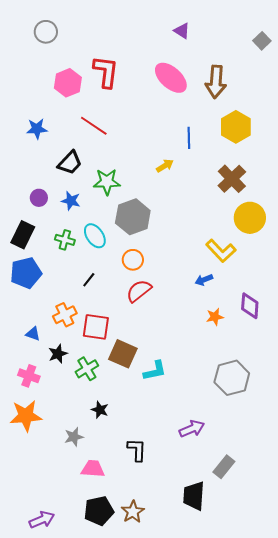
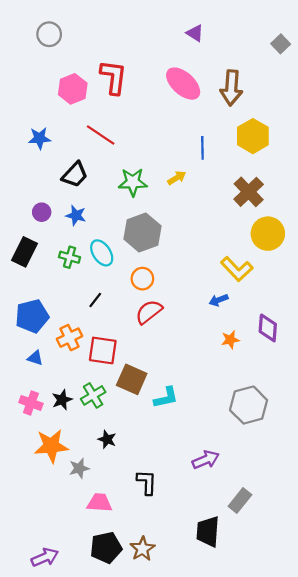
green star: (107, 182) -> (133, 182), moved
blue pentagon: (26, 273) -> (32, 316), moved
black star: (58, 354) -> (62, 400), moved
orange star: (26, 416) -> (51, 446), moved

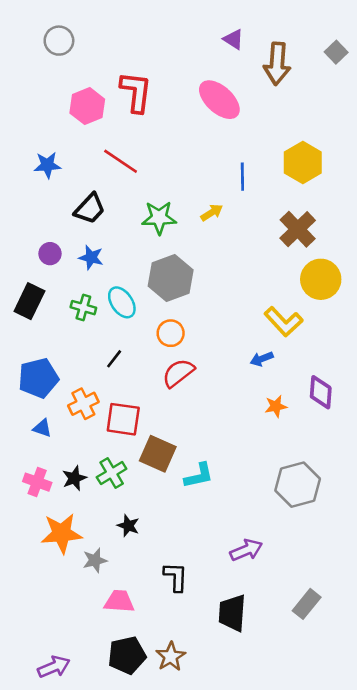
brown arrow: (231, 88) -> (277, 64), moved
gray rectangle: (240, 501) -> (307, 604), moved
black trapezoid: (208, 532) -> (232, 613), moved

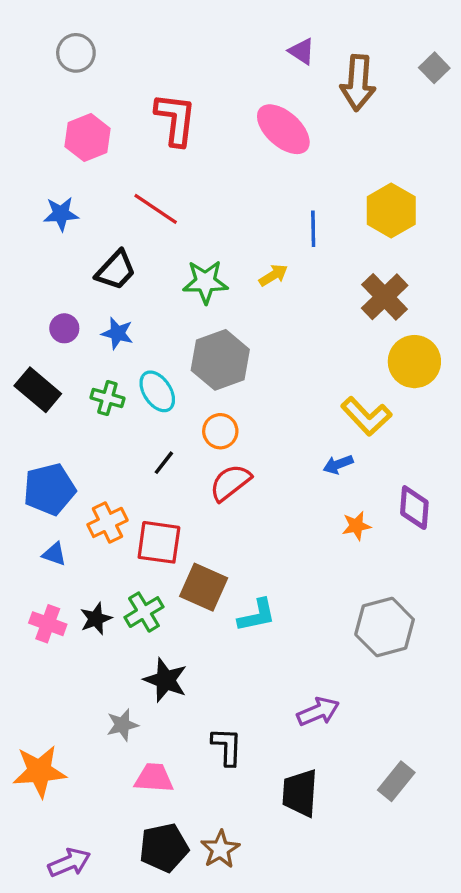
pink hexagon: (87, 106) -> (88, 138), moved
black rectangle: (29, 301) -> (38, 390), turned -76
black line: (114, 359) -> (164, 463), moved
black star: (128, 526) -> (166, 680), size x1.5
orange star: (62, 533) -> (39, 771), moved

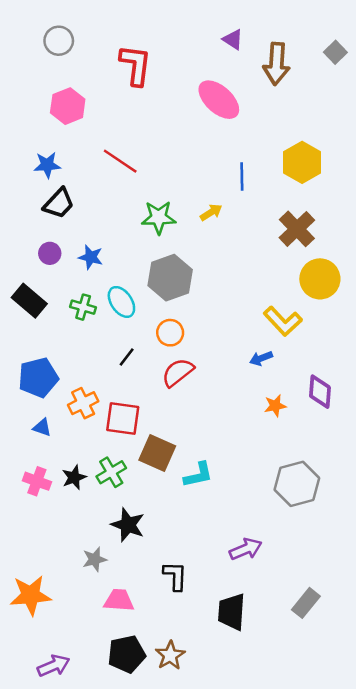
red L-shape: (175, 119) -> (136, 65), moved
black trapezoid: (116, 270) -> (59, 203), moved

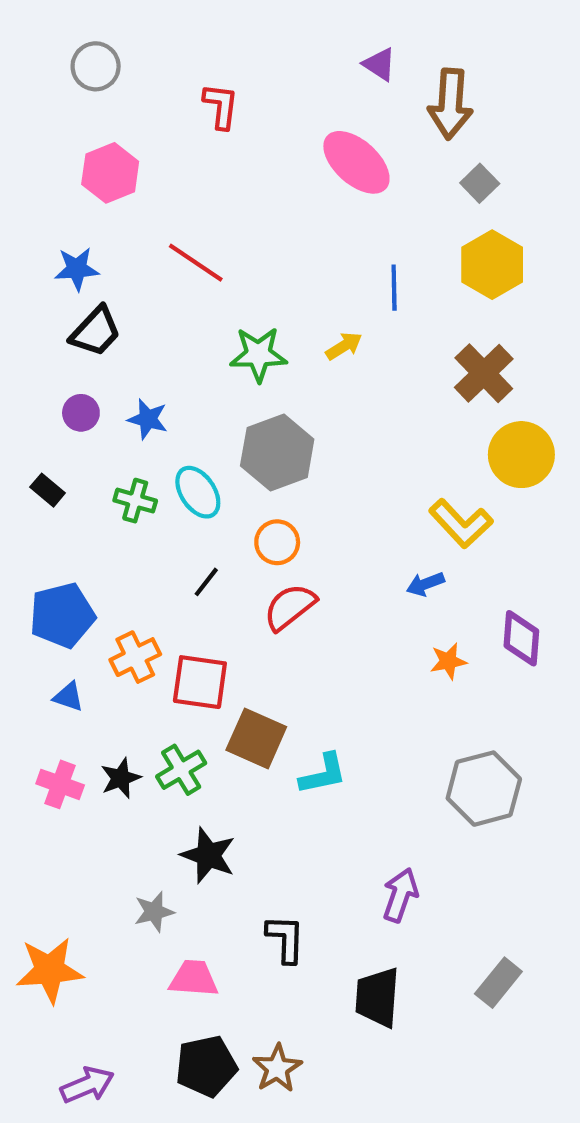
gray square: (335, 52) -> (480, 183), moved
red L-shape: (136, 65) -> (221, 106), size x0.7
black rectangle: (29, 301) -> (48, 490), size x0.6
purple arrow: (246, 549) -> (400, 895), turned -48

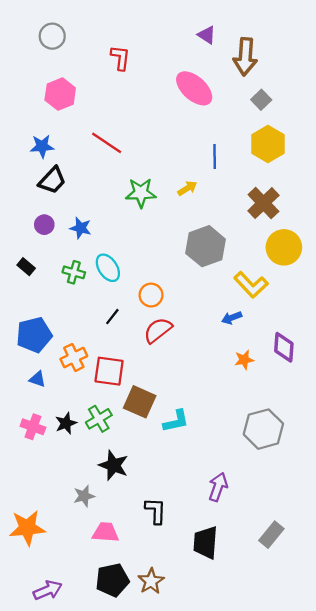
gray hexagon: (277, 453) -> (206, 246), moved

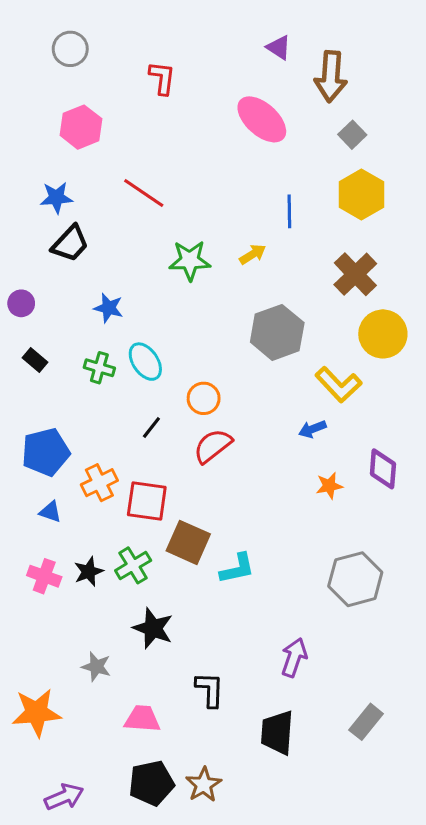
purple circle: (44, 225) -> (21, 303), moved
gray star: (84, 496) -> (96, 667), moved, turned 30

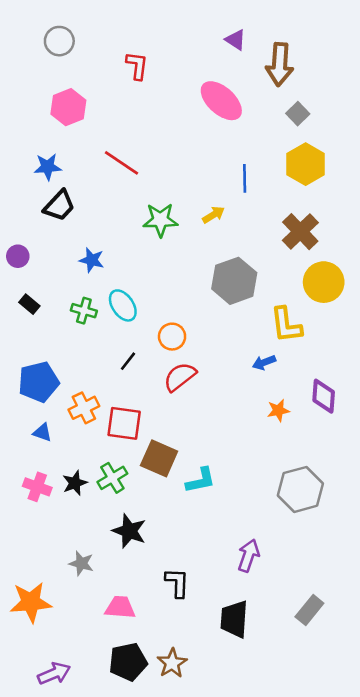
yellow L-shape: (338, 385) -> (286, 325), turned 36

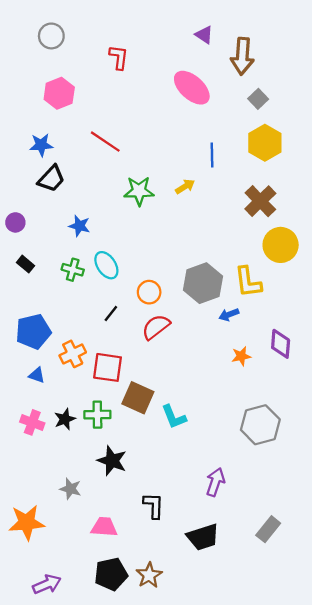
gray hexagon: (234, 281) -> (203, 283), moved
green cross: (112, 478) -> (97, 415), turned 30
cyan L-shape: (201, 480) -> (174, 417), turned 80
black trapezoid: (234, 619) -> (203, 537), turned -112

